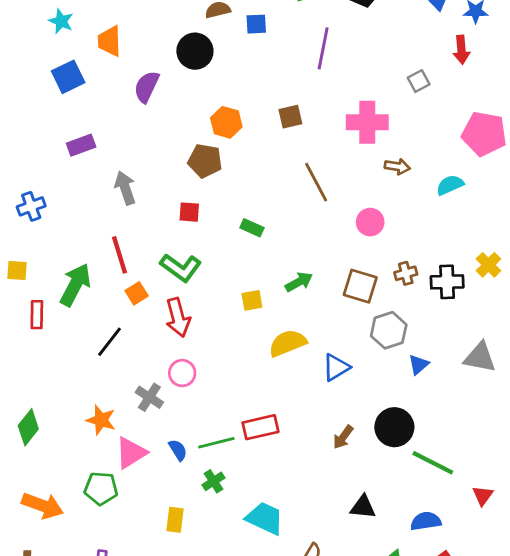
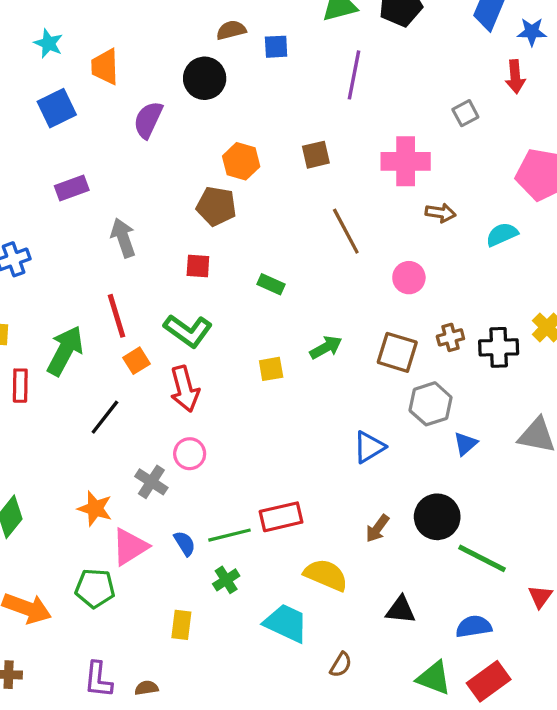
yellow semicircle: (288, 343) -> (326, 575), moved, turned 45

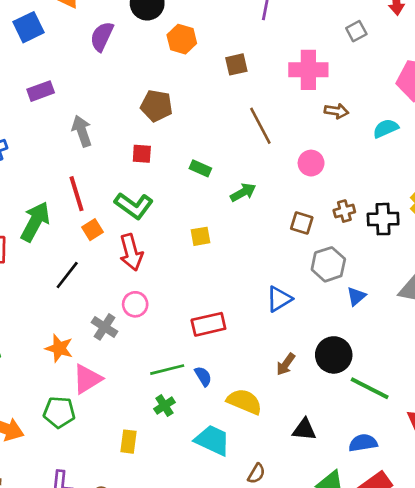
orange hexagon: (241, 161) -> (182, 39), moved
green arrow: (326, 347) -> (243, 192), moved
brown square: (397, 352) -> (302, 223), size x0.7
red rectangle: (281, 517) -> (208, 324), moved
blue semicircle: (185, 543) -> (203, 376), moved

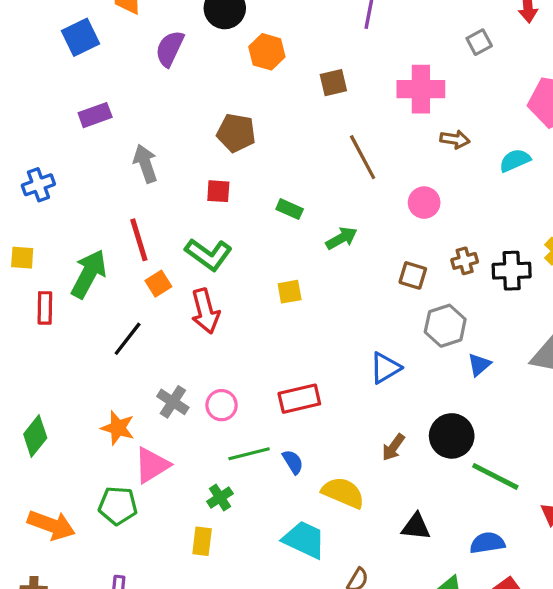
pink circle: (135, 304) -> (222, 405), moved
green cross: (164, 406) -> (220, 498), moved

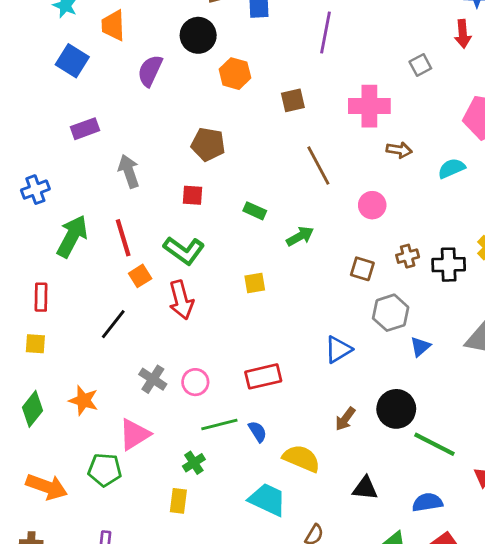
blue square: (81, 37) -> (72, 61), turned -32
yellow square: (22, 258) -> (35, 344), moved
green arrow: (89, 274) -> (72, 236), moved
orange star: (118, 428) -> (84, 400), moved

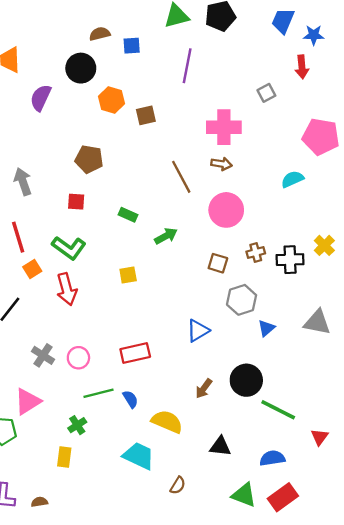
brown square: (293, 100) -> (146, 115), moved
brown arrow: (399, 150) -> (221, 164), moved
pink circle: (372, 205) -> (226, 210), size x1.5

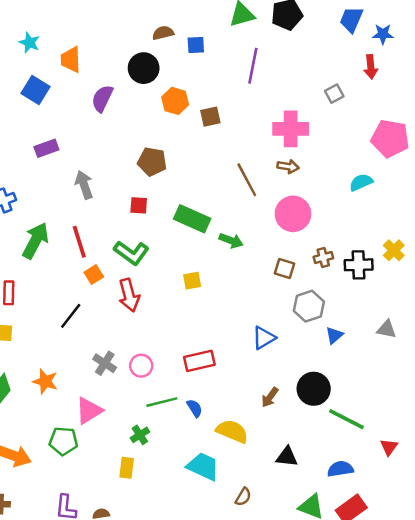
green rectangle: (128, 215) -> (192, 219), size x1.8
green arrow: (166, 236) -> (231, 241), turned 50
gray triangle: (317, 322) -> (387, 329), size x0.7

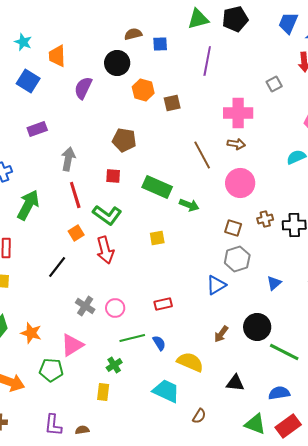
gray arrow: (84, 185) -> (68, 159), turned 30
red line: (79, 242) -> (75, 195), moved
gray hexagon: (309, 306) -> (237, 259), moved
red rectangle: (199, 361) -> (163, 304), size x0.7
orange star: (45, 381) -> (31, 333), moved

